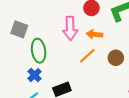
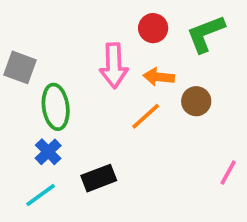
brown circle: (116, 58) -> (196, 101), moved

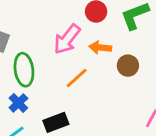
pink arrow: (114, 66) -> (67, 39), turned 40
orange line: (146, 116) -> (77, 78), moved

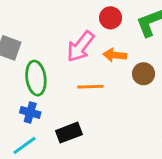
orange line: (77, 78) -> (90, 87), turned 40
blue cross: (18, 103) -> (30, 112), turned -30

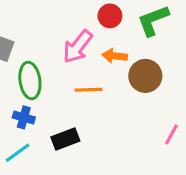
brown circle: (143, 74) -> (145, 76), size x1.4

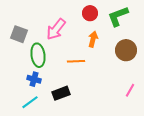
pink arrow: (78, 47) -> (56, 29), moved
orange arrow: (115, 56) -> (93, 39), turned 98
brown circle: (145, 76) -> (126, 50), moved

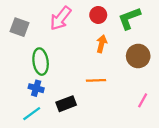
pink arrow: (56, 29) -> (61, 18), moved
gray square: (19, 34) -> (19, 27), moved
orange line: (76, 61) -> (96, 80), moved

